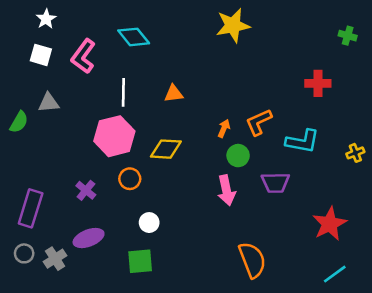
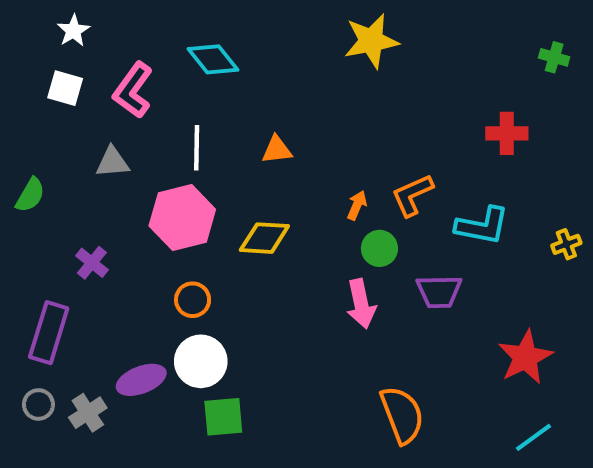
gray triangle: (49, 103) -> (112, 162), moved
orange circle: (130, 179) -> (193, 300), moved
purple cross: (86, 190) -> (92, 263), moved
white circle: (149, 223) -> (201, 361), moved, size x1.6

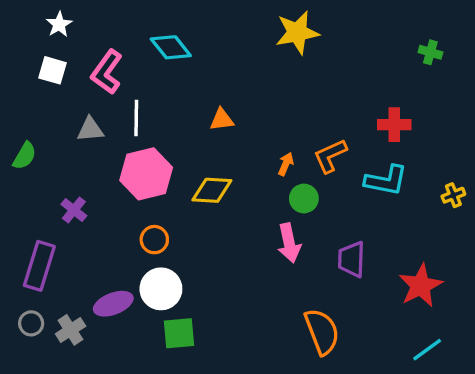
green cross: (554, 57) -> (430, 52), moved
red cross: (507, 133) -> (394, 125), moved
white line: (197, 148) -> (136, 118), moved
purple trapezoid: (439, 292) -> (352, 259), moved, turned 93

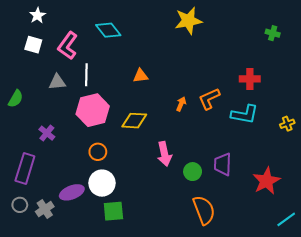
green circle: (304, 199) -> (193, 172), moved
pink arrow: (289, 243) -> (164, 154), moved
cyan line: (427, 350) -> (286, 219), moved

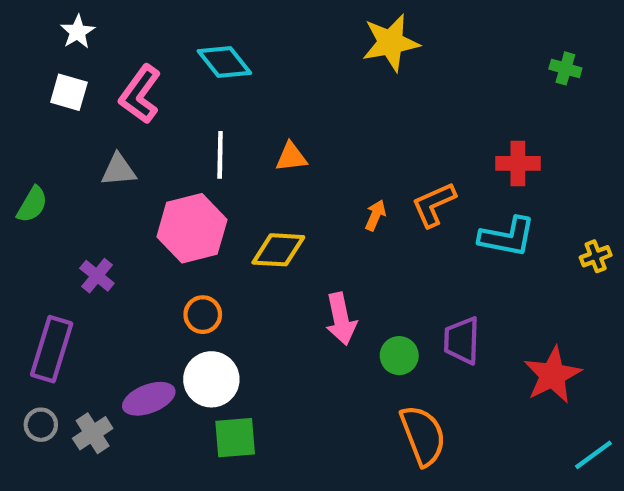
white line: (86, 75) -> (220, 155), moved

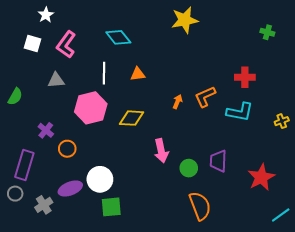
white star: (78, 32) -> (46, 15), moved
cyan diamond: (224, 62) -> (118, 37), moved
orange circle: (203, 315) -> (67, 149), moved
gray circle: (41, 425) -> (15, 194), moved

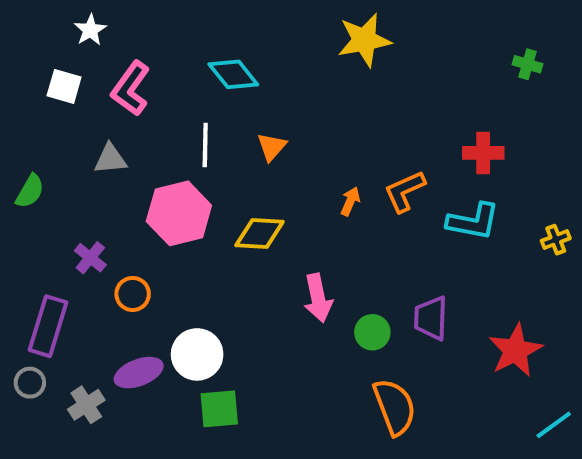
orange triangle: (138, 74) -> (272, 147), turned -42

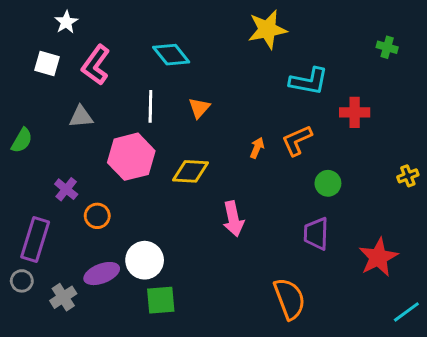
cyan L-shape: (473, 221) -> (309, 81), moved
green circle: (372, 332) -> (328, 183), moved

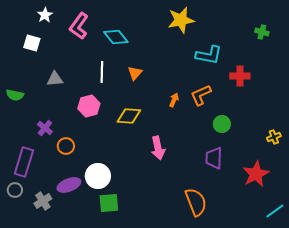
pink L-shape: (96, 65) -> (79, 26), moved
green semicircle: (22, 140) -> (15, 95), turned 72
pink hexagon: (131, 157) -> (89, 106), size x0.7
yellow cross: (408, 176) -> (274, 137), moved

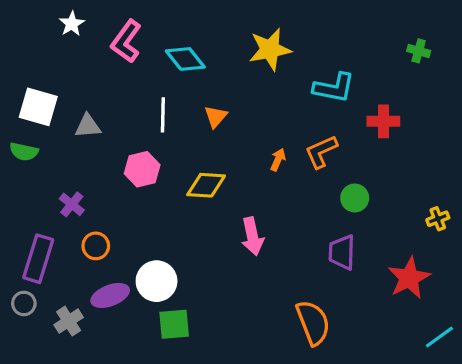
yellow star: (181, 20) -> (270, 49), moved
white square: (32, 43) -> (38, 107), moved, size x1.4
orange circle: (66, 146) -> (96, 246), moved

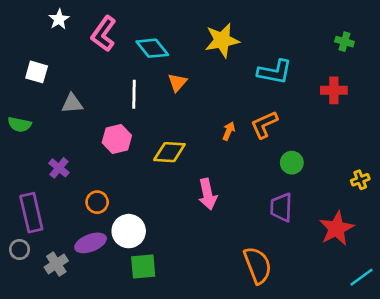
white square: (38, 107) -> (37, 72), moved, size x0.7
orange triangle: (216, 116) -> (177, 82), moved
red cross: (383, 121) -> (334, 90), moved
orange circle: (96, 246) -> (97, 202), moved
purple rectangle: (38, 259) -> (31, 213), turned -30

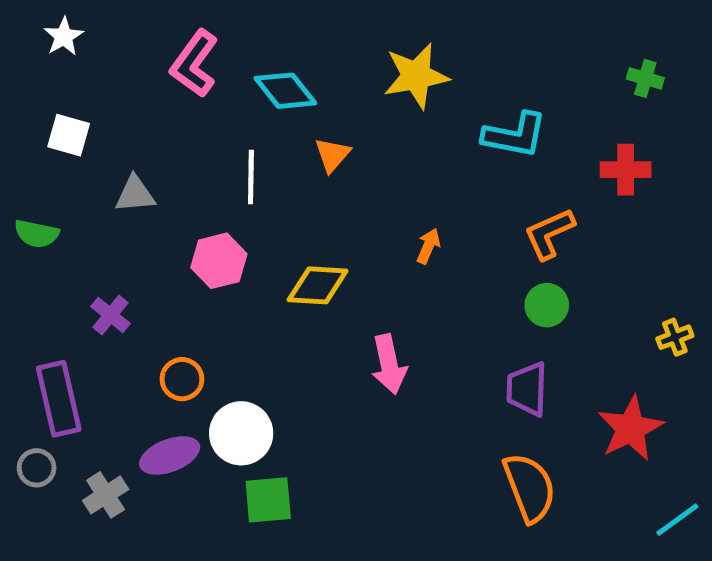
white star: (59, 19) -> (64, 36), moved
orange L-shape: (264, 125) -> (549, 234), moved
orange semicircle: (258, 265) -> (529, 488), moved

